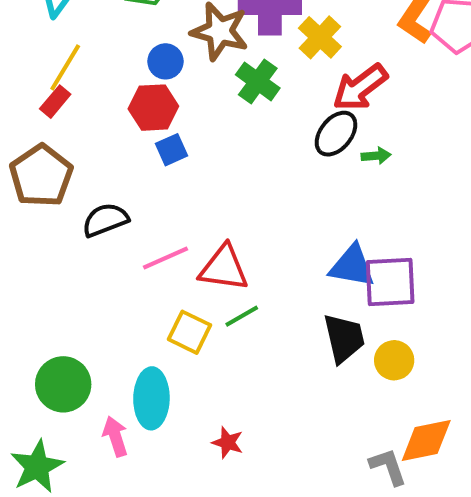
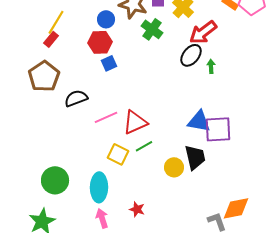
green arrow: (376, 156) -> (211, 66), turned -88
red triangle: (224, 268) -> (135, 122), turned -32
yellow circle: (394, 360) -> (174, 167), moved
pink arrow: (115, 436) -> (102, 218), moved

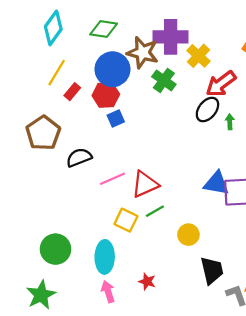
blue circle: (106, 19) -> (112, 69), size x1.8
red rectangle: (51, 39) -> (72, 92), moved
black trapezoid: (195, 157) -> (212, 270), moved

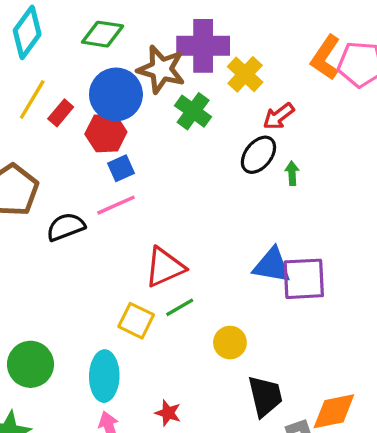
red arrow: (221, 84) -> (279, 116), size x0.7
red rectangle: (72, 92) -> (61, 113), moved
pink line: (112, 179) -> (116, 205), moved

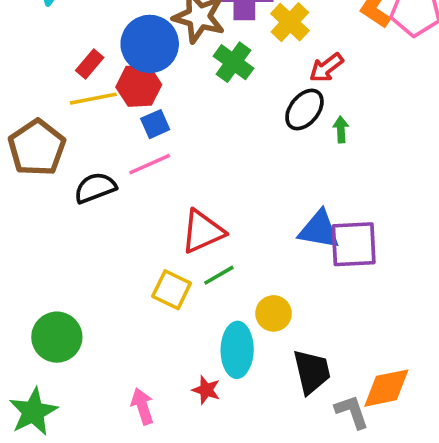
yellow line: (32, 99) -> (93, 99), moved, turned 48
cyan ellipse: (104, 376) -> (237, 350), moved

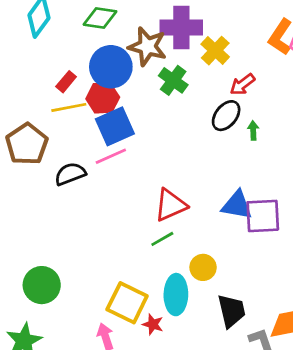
blue square: (155, 124) -> (115, 126), size x1.8
red triangle: (203, 231) -> (170, 205), moved
yellow square: (172, 290) -> (127, 303), moved, size x1.4

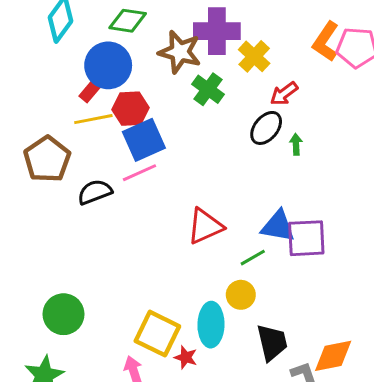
blue circle: (111, 67) -> (108, 65), moved
green line: (162, 239) -> (253, 258), moved

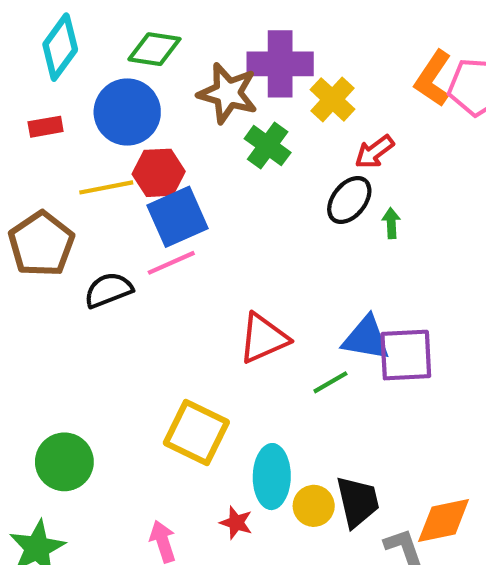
red rectangle: (90, 91) -> (46, 127), moved, turned 40
yellow circle: (241, 295) -> (314, 506), moved
yellow square: (157, 334) -> (196, 433), moved

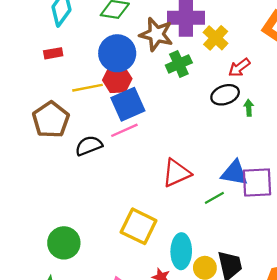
blue circle: (127, 112) -> (117, 53), moved
green cross: (268, 146) -> (179, 64), turned 30
black ellipse: (349, 200) -> (225, 95), turned 32

